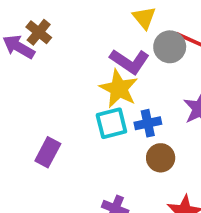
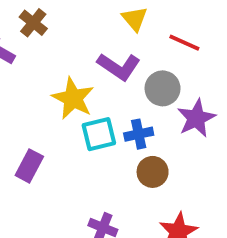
brown cross: (39, 32) -> (33, 23), moved
gray circle: (170, 47) -> (163, 88), moved
yellow star: (119, 89) -> (73, 98), moved

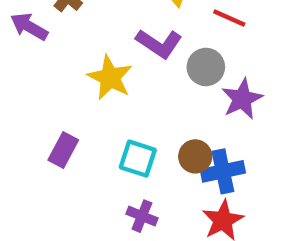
cyan square: (99, 134) -> (138, 159), moved, turned 32
blue cross: (139, 134) -> (223, 171), moved, size x1.4

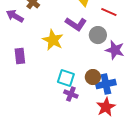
purple star: (242, 99) -> (115, 50), turned -30
purple rectangle: (63, 150) -> (20, 56), moved, turned -35
purple cross: (142, 216) -> (71, 94), moved

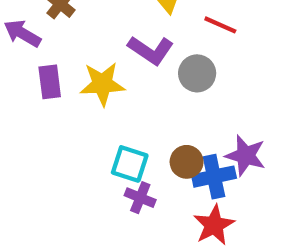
yellow star: (53, 40) -> (102, 84), turned -30
purple star: (115, 50) -> (246, 156), moved
purple rectangle: (20, 56) -> (50, 82), moved

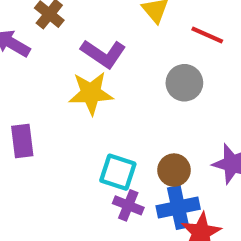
purple L-shape: (151, 50) -> (103, 54), moved
purple rectangle: (50, 82) -> (22, 141), moved
blue cross: (214, 177) -> (178, 207), moved

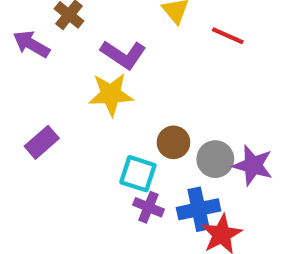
gray circle: (184, 83) -> (215, 159), moved
purple rectangle: (22, 141) -> (42, 142), turned 56
brown circle: (174, 170) -> (173, 142), moved

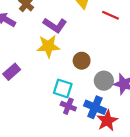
brown circle: (173, 142) -> (82, 61), moved
blue cross: (199, 209) -> (95, 107), turned 35

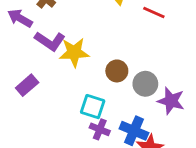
purple L-shape: (55, 25) -> (50, 41), moved
gray circle: (104, 81) -> (145, 84), moved

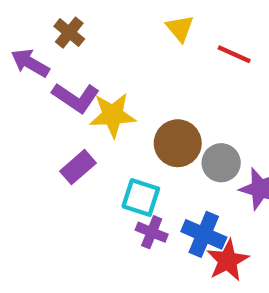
brown circle: (117, 71) -> (178, 143), size x1.4
purple rectangle: (27, 85) -> (78, 167), moved

